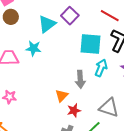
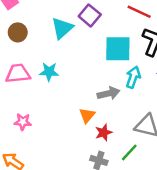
brown circle: (11, 17) -> (18, 32), moved
cyan star: (34, 48) -> (49, 72), moved
gray arrow: (80, 79) -> (109, 93), turned -96

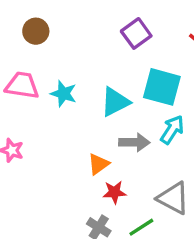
cyan triangle: (62, 28) -> (115, 102), moved

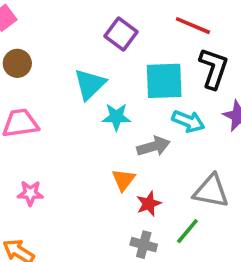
cyan star: (63, 94) -> (116, 117), moved
cyan triangle: (115, 102) -> (90, 84), moved
cyan arrow: (172, 130) -> (188, 121), turned 96

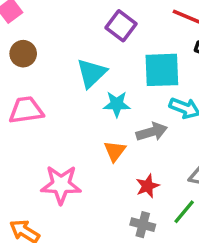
orange triangle: (123, 180) -> (115, 151), moved
pink star: (30, 193) -> (61, 185), moved, size x1.6

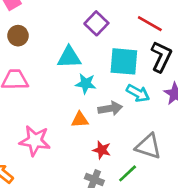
cyan triangle: (92, 73) -> (69, 57), turned 35
orange triangle: (115, 151) -> (80, 120), turned 42
red star: (148, 186) -> (102, 150), turned 30

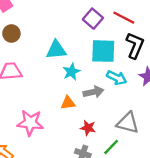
purple square: (96, 23) -> (93, 19), moved
cyan star: (86, 84) -> (71, 72), turned -30

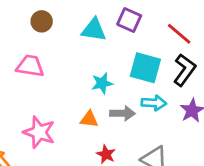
purple square: (93, 19) -> (129, 20), moved, turned -30
cyan triangle: (56, 50) -> (94, 30), moved
cyan arrow: (117, 78) -> (154, 103), turned -36

